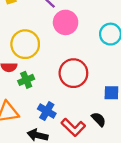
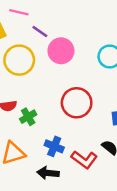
yellow circle: (25, 44) -> (19, 60), moved

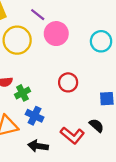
red circle: (77, 103) -> (68, 82), size x0.7
blue cross: (54, 146) -> (35, 116), moved

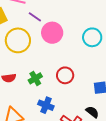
green cross: (22, 93) -> (35, 78), moved
blue cross: (35, 116) -> (46, 105), moved

